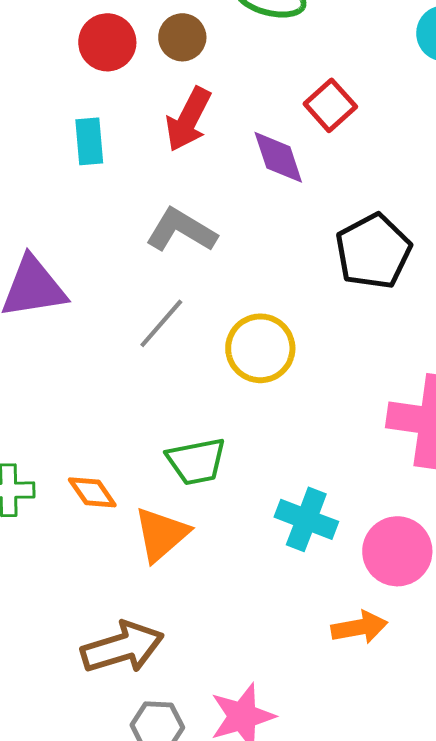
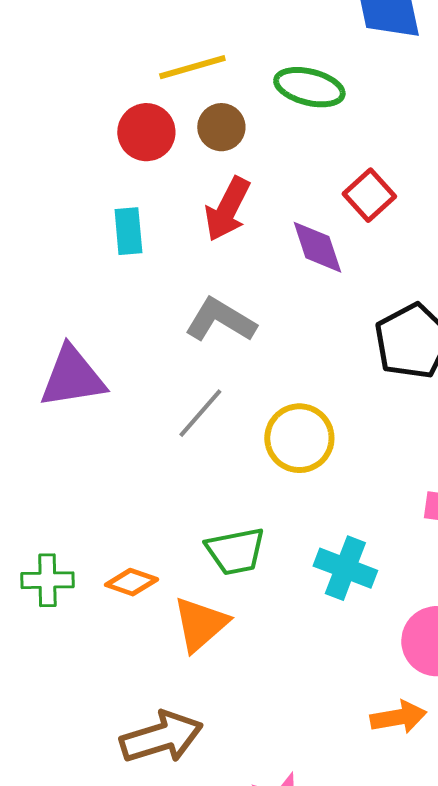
orange diamond: (92, 492) -> (131, 582), turned -36
cyan cross: (306, 519) -> (345, 568), moved

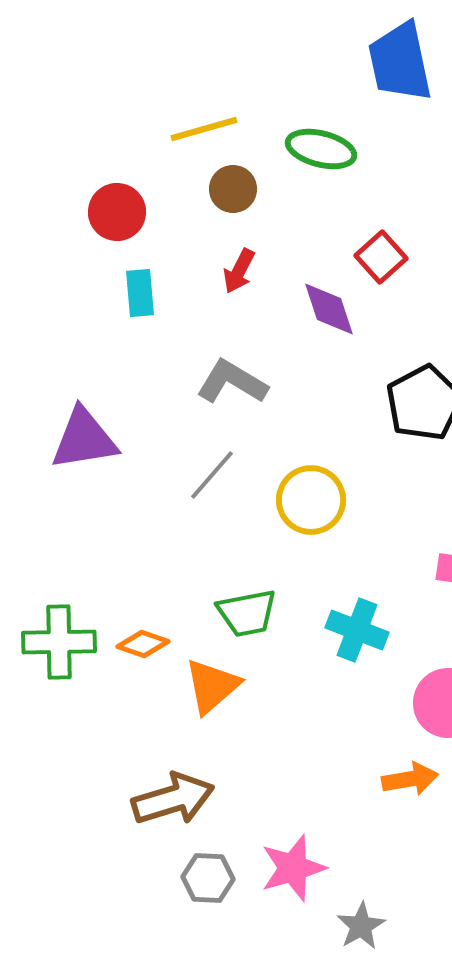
red circle: (146, 132) -> (117, 212), moved
red arrow: (227, 209) -> (239, 271), size x0.7
green cross: (47, 580) -> (59, 642), size x1.4

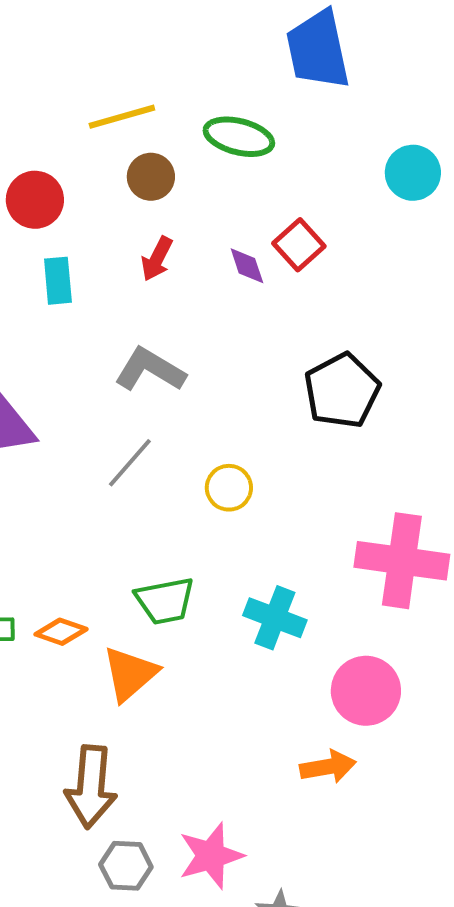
purple diamond: (329, 309) -> (247, 266), moved, size x0.7
yellow circle: (311, 500) -> (229, 488), size x0.7
brown arrow: (173, 799) -> (91, 787), turned 112

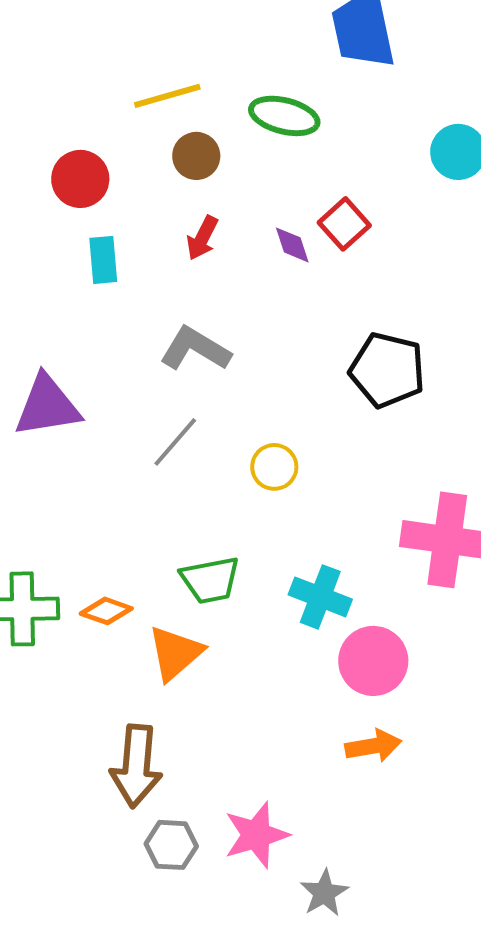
black pentagon: (342, 391) -> (387, 370), turned -30
pink circle: (366, 691) -> (373, 661), moved

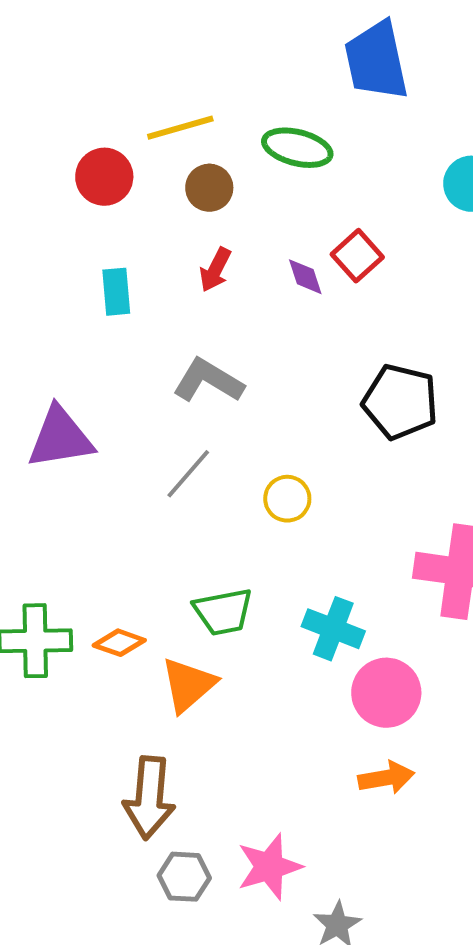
red circle: (80, 179) -> (104, 177), moved

